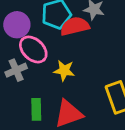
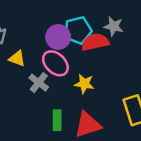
purple circle: (17, 25) -> (58, 37), moved
gray cross: (16, 70) -> (39, 83), turned -30

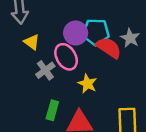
red semicircle: (95, 42) -> (109, 48), turned 30

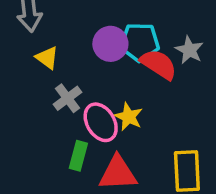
pink ellipse: (66, 57) -> (101, 122), moved

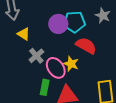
gray star: (189, 50) -> (103, 16), moved
red semicircle: (159, 64) -> (86, 46), moved

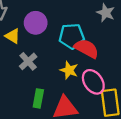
cyan pentagon: (74, 22) -> (72, 36), moved
purple circle: (58, 24) -> (36, 23), moved
pink ellipse: (56, 68) -> (93, 82), moved

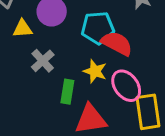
yellow triangle: (13, 36) -> (23, 29), turned -35
green rectangle: (38, 98) -> (67, 92), moved

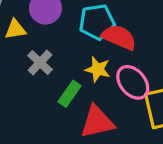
green rectangle: (67, 92) -> (69, 94), turned 30

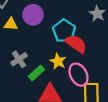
cyan pentagon: (97, 22) -> (64, 31), turned 30
gray cross: (40, 62) -> (19, 59), moved

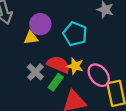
yellow triangle: (11, 24) -> (31, 38), moved
red semicircle: (76, 44) -> (58, 64), moved

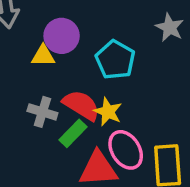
gray cross: (35, 72) -> (42, 112), turned -35
pink ellipse: (99, 75) -> (126, 150), moved

